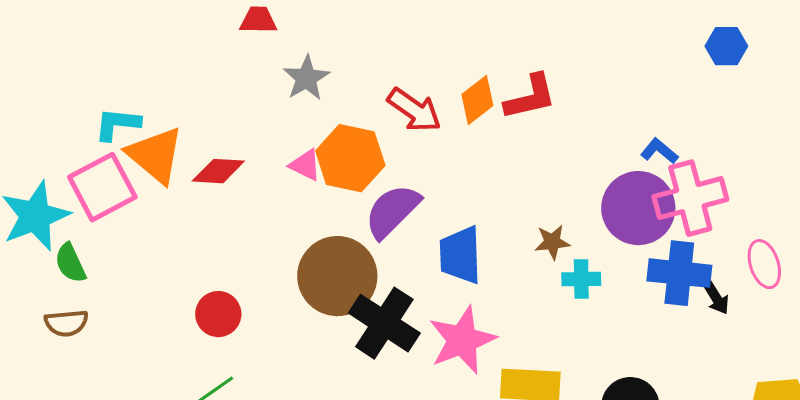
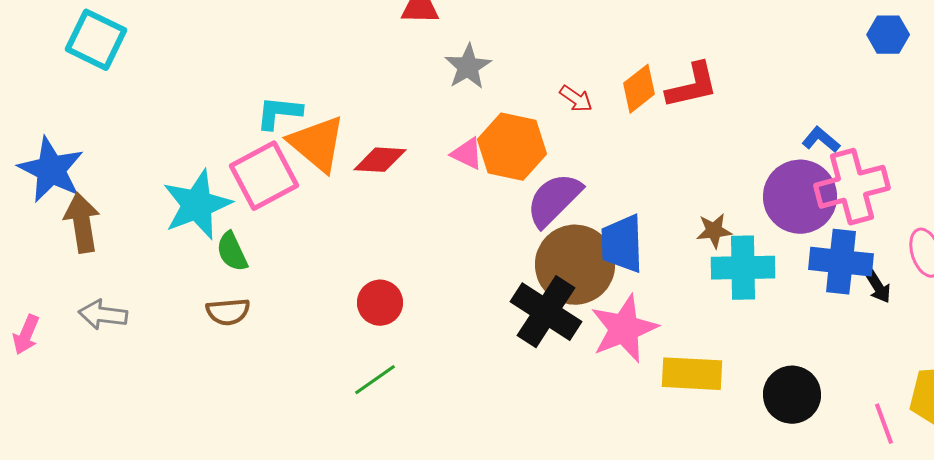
red arrow: (414, 110) -> (576, 99), size x0.6
brown circle: (337, 276) -> (575, 265), moved
cyan cross: (581, 279) -> (743, 268), size x1.6

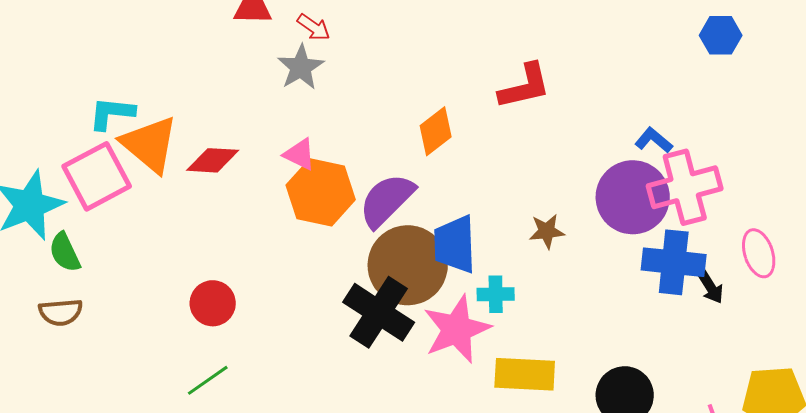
orange diamond: (639, 89) -> (436, 131), moved
red arrow: (576, 99) -> (314, 27), moved
orange hexagon: (512, 147) -> (321, 192), moved
cyan cross: (743, 268) -> (496, 294), moved, size x0.6

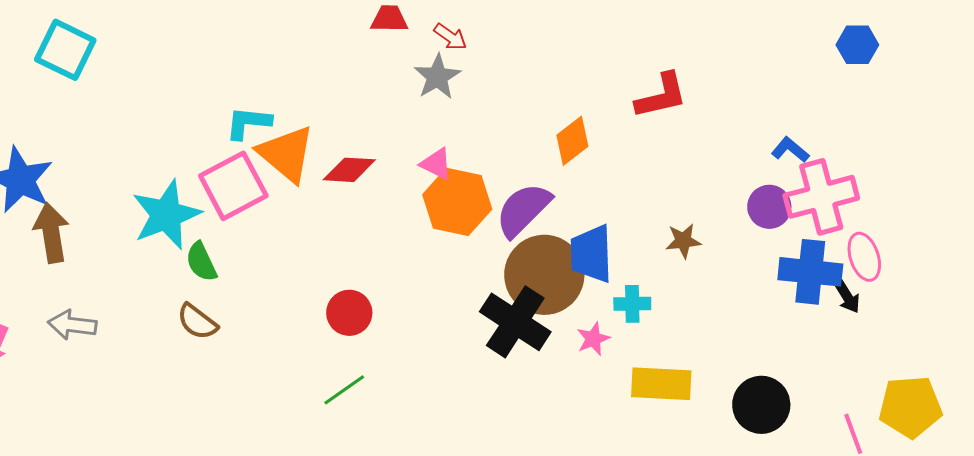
purple circle: (633, 197) -> (769, 207), size x0.6
pink ellipse: (759, 253) -> (864, 257), moved
brown semicircle: (61, 312) -> (197, 322), turned 42
pink star: (457, 329) -> (593, 339), size x0.5

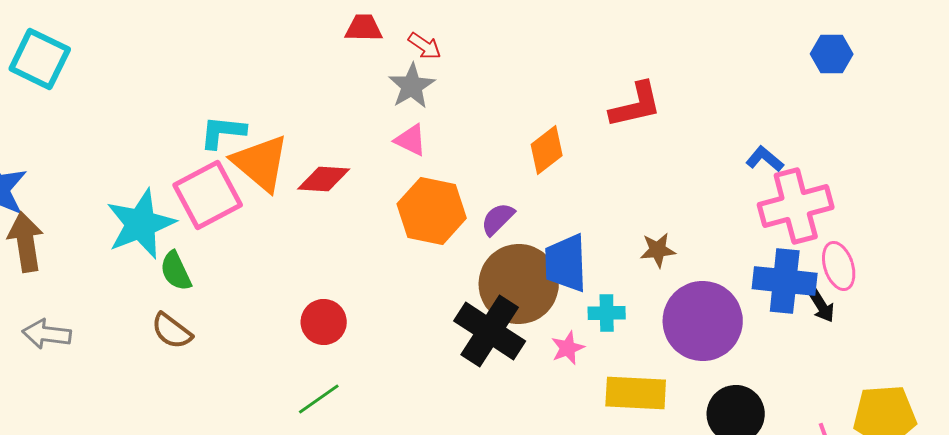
pink triangle: (436, 164) -> (411, 140), moved
purple circle: (769, 207) -> (703, 321), moved, size x1.8
purple semicircle: (523, 210) -> (498, 219), size x0.6

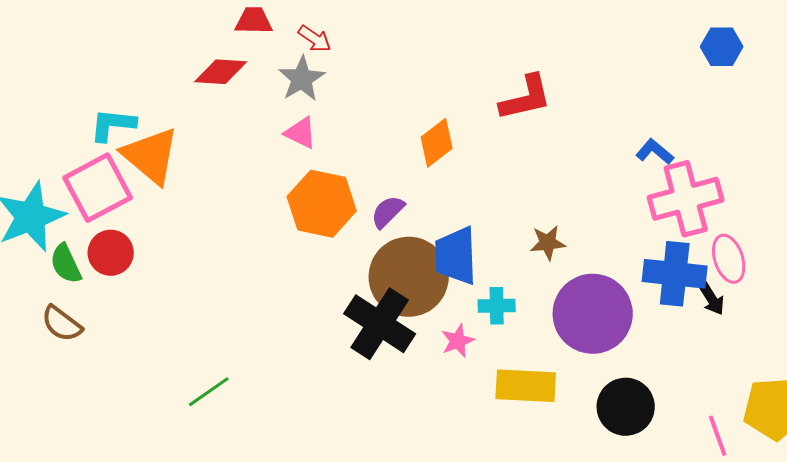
red diamond: (324, 179) -> (221, 72), moved
red circle: (324, 322) -> (111, 253), moved

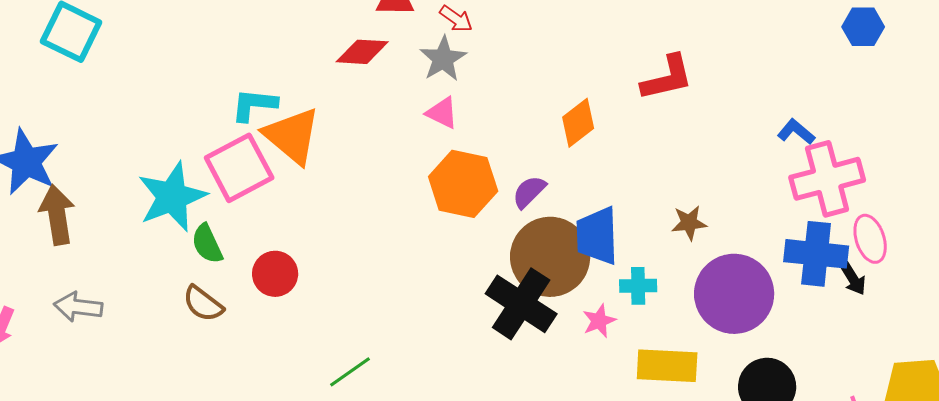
red circle: (111, 253) -> (275, 274), moved

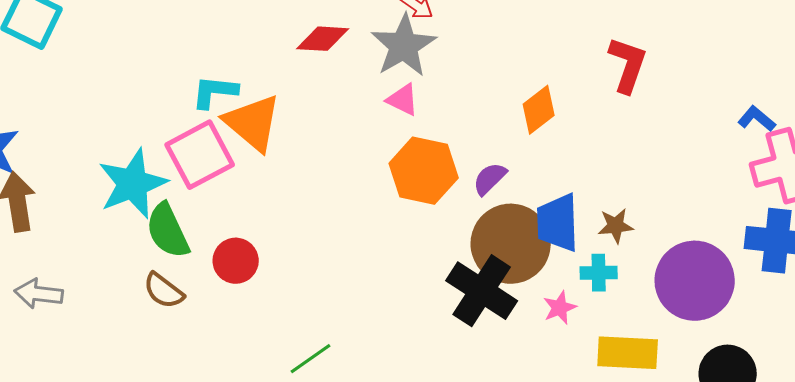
gray star: (443, 59) -> (404, 46), size x1.4
red L-shape: (667, 78) -> (628, 65), turned -58
brown star: (689, 223) -> (616, 226), moved
green semicircle: (207, 244) -> (168, 231), size x1.4

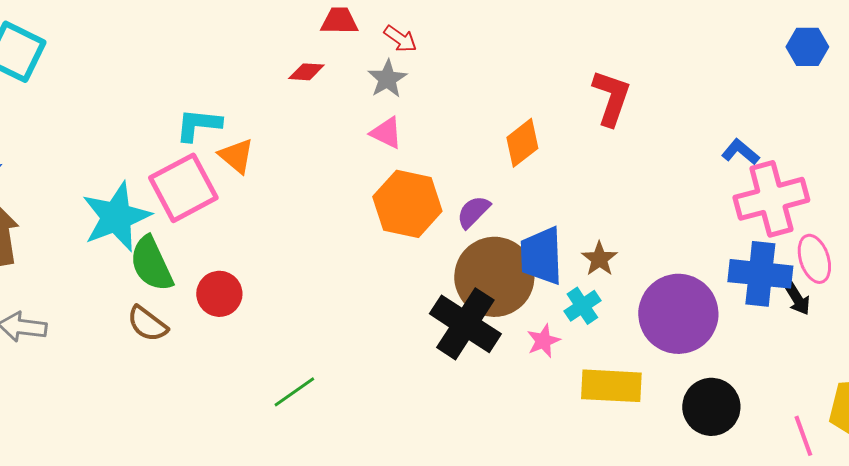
red diamond: (323, 39) -> (306, 72), size x0.7
gray star: (404, 46) -> (387, 79), size x0.6
orange triangle: (253, 123) -> (236, 156), size x0.6
brown star: (616, 226) -> (599, 259), turned -30
cyan cross: (599, 273) -> (582, 306), turned -33

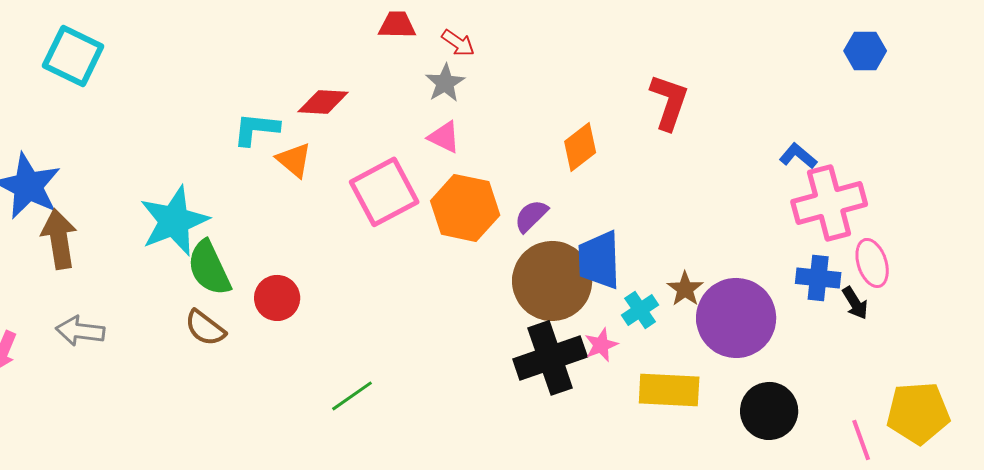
red diamond: (306, 72) -> (323, 102), moved, size x1.4
pink square: (183, 188) -> (384, 192), moved
brown star: (599, 259) -> (685, 289), moved
blue cross: (760, 274) -> (818, 278), size x0.7
black cross: (465, 324) -> (550, 358), moved, turned 38

